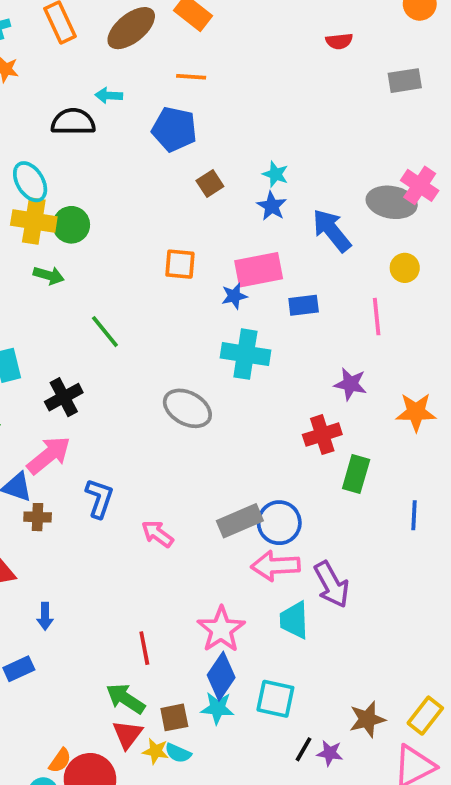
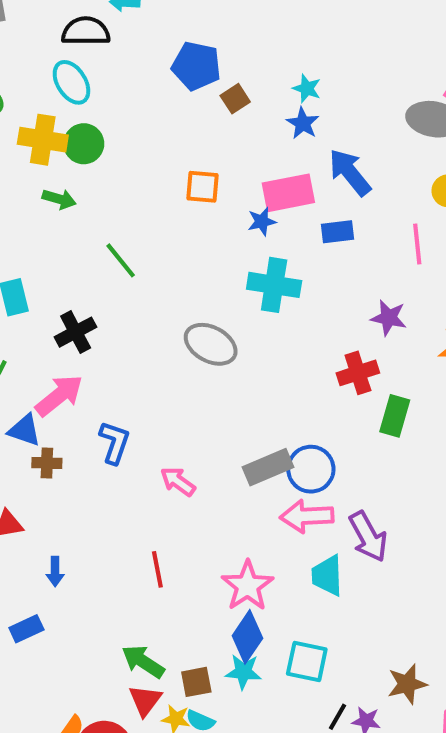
blue pentagon: (174, 129) -> (196, 66), moved
cyan ellipse: (30, 182) -> (71, 82), moved
blue arrow: (332, 230) -> (350, 172), moved
red line: (144, 648) -> (157, 569), moved

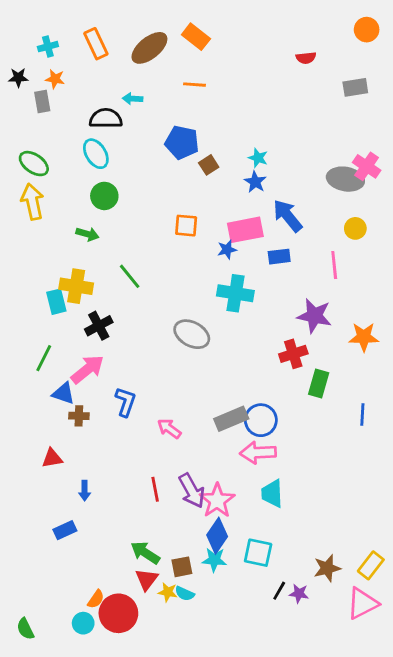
yellow cross: (43, 140) -> (76, 286), moved
purple star: (389, 318) -> (314, 316), size x1.4
purple arrow: (368, 537) -> (192, 491), moved

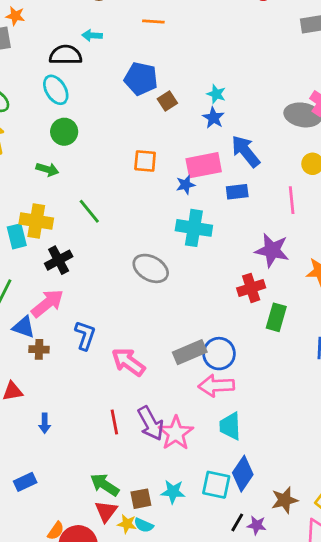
pink arrow: (169, 429) -> (128, 362), size x1.4
blue rectangle: (65, 530) -> (25, 482), moved
blue diamond: (217, 536) -> (243, 474), moved

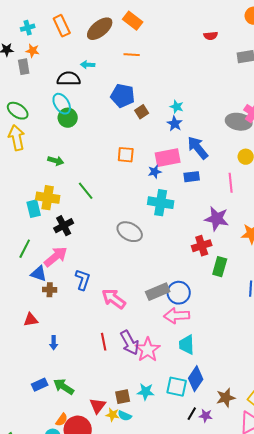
green circle: (64, 132) -> (68, 118), moved
green arrow: (105, 485) -> (64, 387), moved

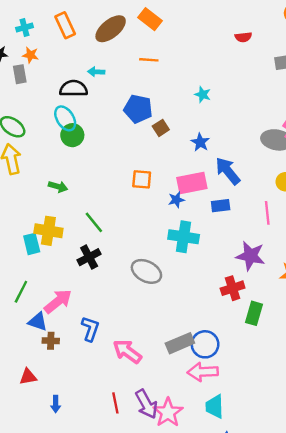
cyan star: (177, 107) -> (203, 94), moved
black cross: (64, 226) -> (89, 257), moved

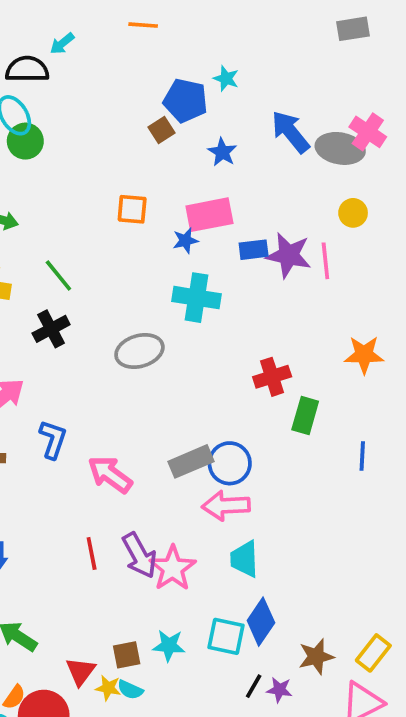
cyan arrow: (96, 72) -> (62, 44), turned -42
blue pentagon: (138, 109) -> (185, 101), moved
blue arrow: (228, 171) -> (290, 132), moved
purple star: (250, 256) -> (289, 255), moved
gray ellipse: (146, 271) -> (139, 351), turned -44

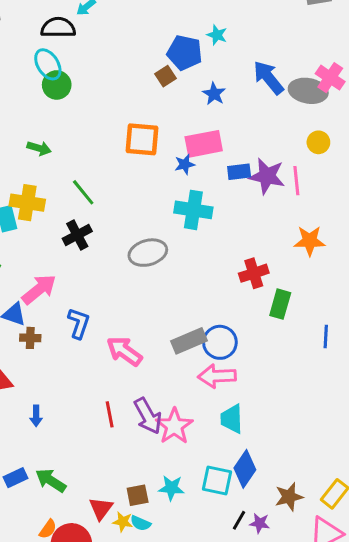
orange square: (132, 209) -> (142, 139), size x1.4
orange star: (364, 355) -> (310, 241), moved

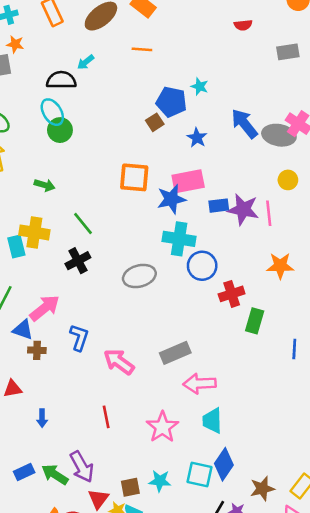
blue star: (185, 164) -> (171, 199), size x1.6
blue circle: (220, 342) -> (202, 266), moved
purple arrow: (148, 416) -> (82, 467), moved

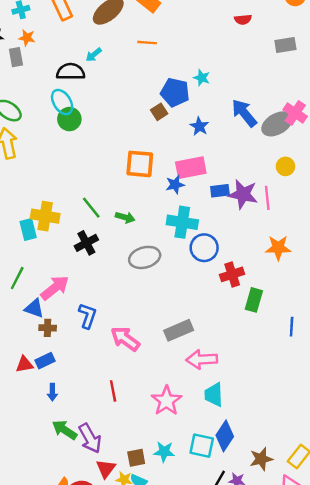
gray ellipse: (279, 135) -> (277, 124), turned -40
green arrow: (45, 185) -> (125, 217), moved
blue star: (171, 199) -> (175, 185), size x0.7
blue rectangle: (24, 472) -> (45, 361), moved
green arrow: (55, 474) -> (65, 430), moved

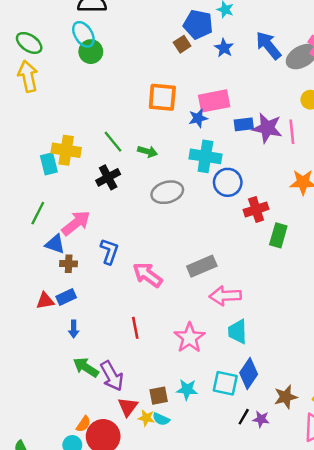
blue star: (199, 126) -> (224, 48), moved

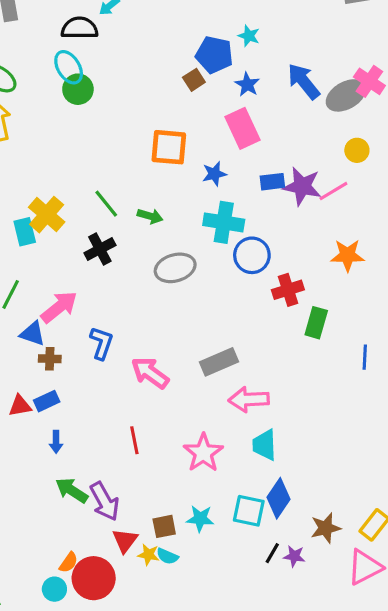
pink rectangle: (214, 101) -> (243, 128), moved, turned 76
pink line: (292, 132) -> (333, 191), turned 65
yellow cross: (66, 150) -> (47, 215), turned 32

